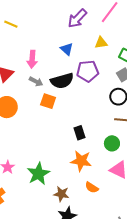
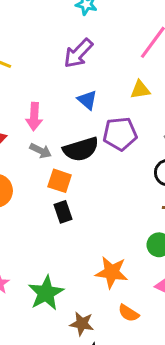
purple arrow: (77, 18) -> (78, 53), moved
black rectangle: (79, 133) -> (63, 212), moved

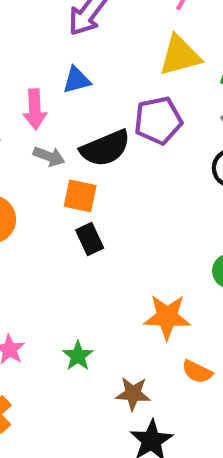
yellow triangle: (140, 90) -> (180, 56), size x1.5
blue triangle: (87, 100) -> (77, 80), moved, turned -50
green star: (46, 293) -> (78, 356), size x0.6

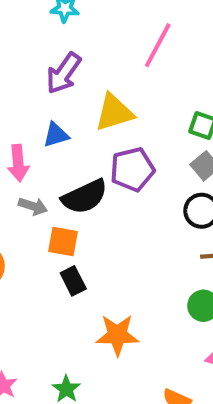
yellow triangle: (180, 56) -> (114, 113), moved
orange star: (167, 317) -> (117, 335), moved

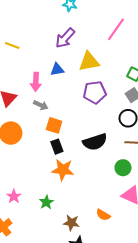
black semicircle: (85, 197) -> (95, 142), moved
orange star: (117, 335) -> (63, 170), moved

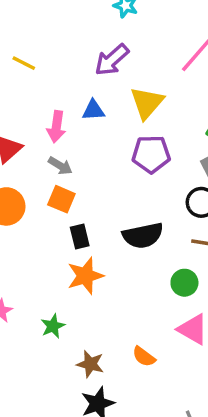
yellow triangle: (89, 62) -> (147, 103), turned -45
orange square: (54, 125) -> (61, 199), moved
orange star: (63, 170) -> (85, 276), turned -30

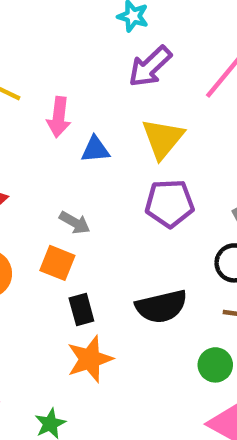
purple arrow: (112, 60) -> (150, 66), moved
pink arrow: (56, 127) -> (59, 117), moved
gray arrow: (60, 166) -> (75, 223), moved

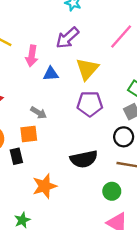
purple arrow: (150, 66) -> (67, 38), moved
orange square: (57, 263) -> (29, 134), turned -30
black rectangle: (81, 310) -> (16, 156), moved

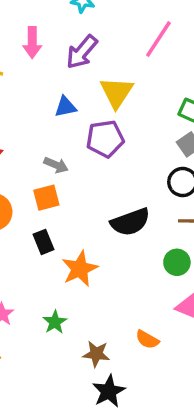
pink arrow: (32, 56) -> (32, 42), moved
purple pentagon: (90, 104) -> (105, 139), moved
black rectangle: (16, 156) -> (44, 242), moved

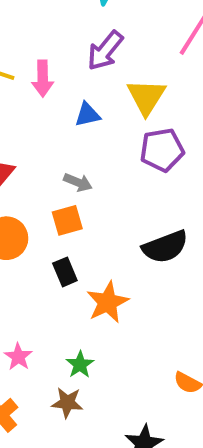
pink arrow: (32, 42) -> (43, 78), moved
purple pentagon: (105, 139) -> (162, 150), moved
brown star: (96, 354) -> (67, 403), moved

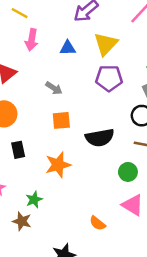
pink arrow: (43, 78) -> (32, 40), moved
orange square: (67, 220) -> (61, 120), moved
black rectangle: (65, 272) -> (18, 150), moved

